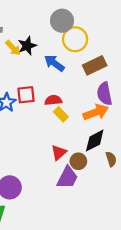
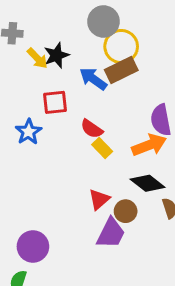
brown rectangle: (95, 65) -> (121, 70), moved
red square: (26, 95) -> (55, 102), moved
red semicircle: (53, 100) -> (92, 129), turned -140
black diamond: (95, 141) -> (148, 183), turned 65

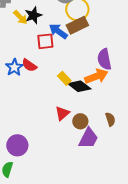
red square: (55, 102) -> (45, 41), moved
red semicircle: (92, 129) -> (29, 65), moved
black diamond: (148, 183) -> (79, 86), moved
purple trapezoid: (111, 233) -> (88, 138), moved

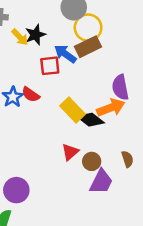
yellow rectangle: (64, 78) -> (73, 110), size x1.5

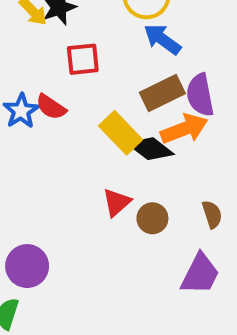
brown rectangle: (88, 47) -> (162, 93), moved
blue arrow: (65, 54) -> (162, 39), moved
purple trapezoid: (101, 182) -> (200, 274), moved

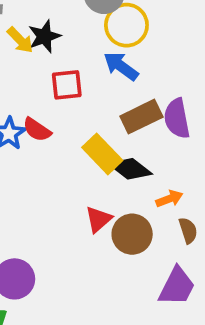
blue arrow: (162, 39) -> (121, 66), moved
orange arrow: (184, 129) -> (169, 199), moved, size x0.6
brown circle: (152, 218) -> (132, 234), size x1.4

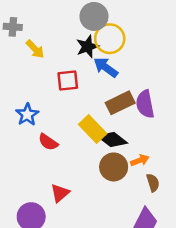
black star: (44, 36) -> (87, 47), moved
red semicircle: (37, 130) -> (48, 142), moved
red triangle: (98, 219) -> (60, 193), moved
brown circle: (132, 234) -> (114, 167), moved

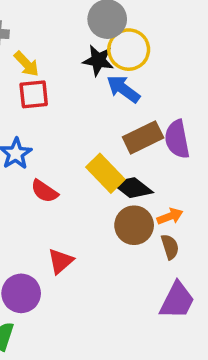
black star: (87, 47) -> (98, 60), turned 30
red square: (68, 81) -> (34, 94), moved
brown semicircle: (153, 183) -> (170, 247), moved

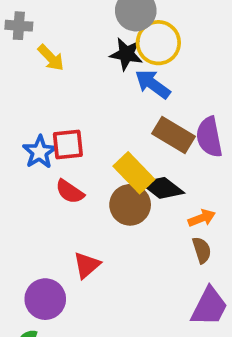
red square: (34, 94) -> (68, 144), moved
brown rectangle: (143, 137) -> (173, 135), turned 57
brown circle: (134, 225) -> (130, 205), moved

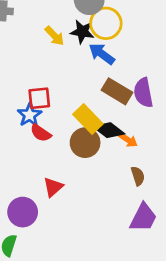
yellow arrow: (51, 58) -> (55, 36), moved
blue star: (40, 152) -> (30, 115), moved
orange arrow: (202, 218) -> (128, 140), moved, turned 54

